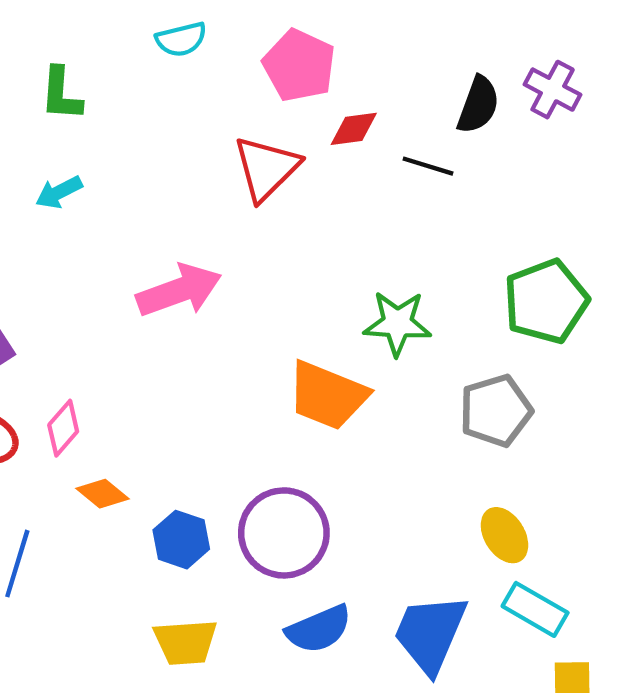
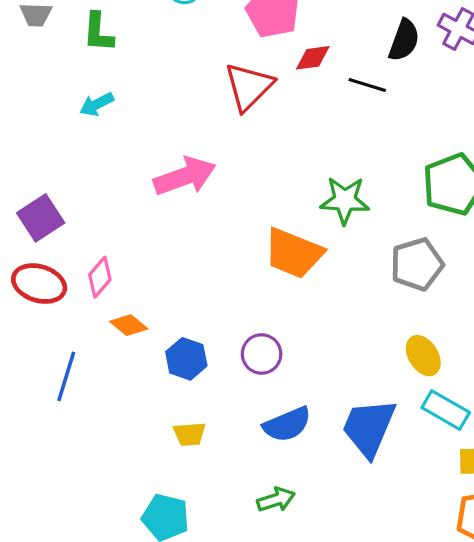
purple circle: (284, 533) -> (262, 354), size x0.6
yellow trapezoid: (186, 642) -> (190, 434), size x0.7

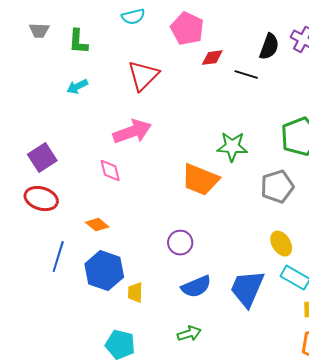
red triangle: (249, 87) -> (143, 76), moved
pink diamond: (100, 277) -> (110, 171), moved, turned -55
blue hexagon: (186, 359) -> (104, 271), moved, size x1.5
yellow trapezoid: (190, 434) -> (135, 293), turned 95

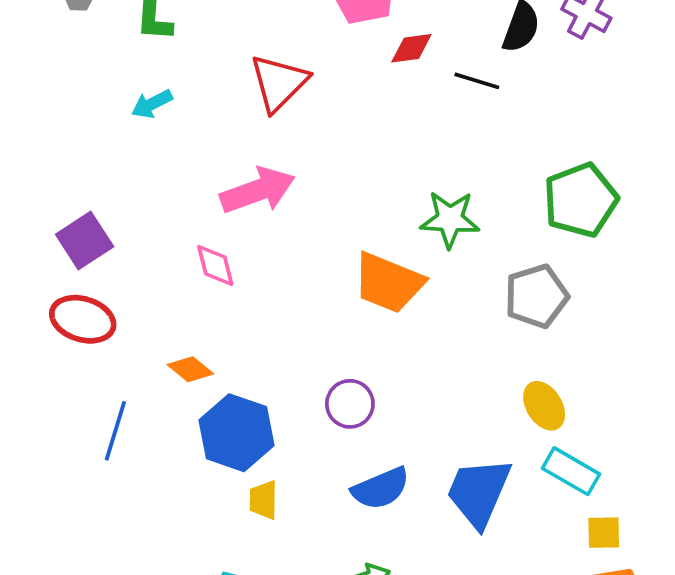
blue hexagon: (104, 271) -> (236, 433), moved

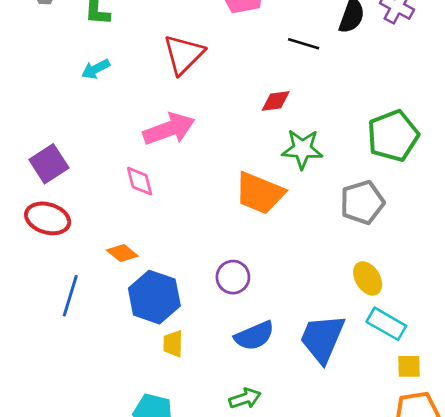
red diamond: (411, 48) -> (276, 101), moved
black line: (477, 81) -> (304, 44), moved

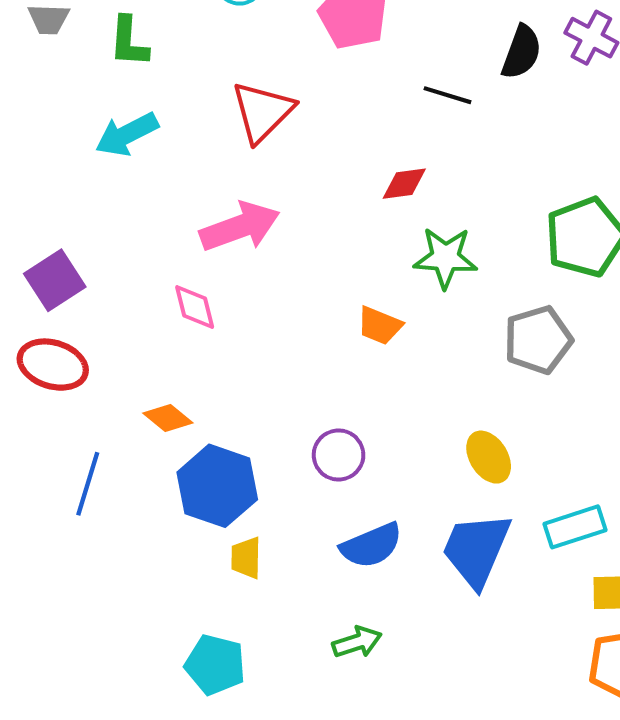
cyan arrow: (96, 69) -> (127, 134), size x1.4
orange trapezoid: (260, 193) -> (380, 325), size x0.6
yellow ellipse: (368, 278) -> (489, 457), moved
cyan rectangle: (386, 324) -> (575, 527), turned -48

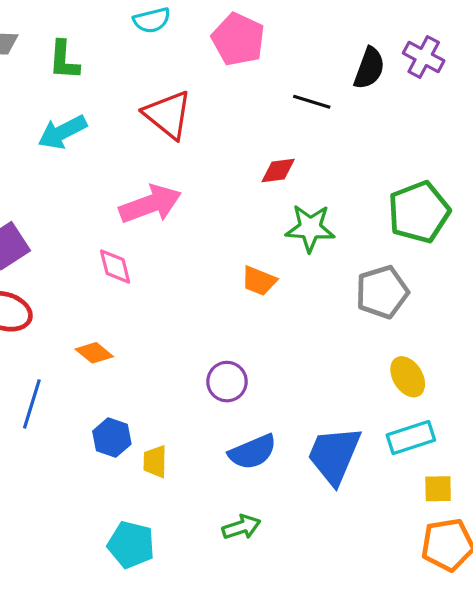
red triangle: (262, 112) -> (168, 115), turned -36
yellow ellipse: (489, 457) -> (408, 377), moved
blue hexagon: (217, 486) -> (112, 438), moved, size x0.6

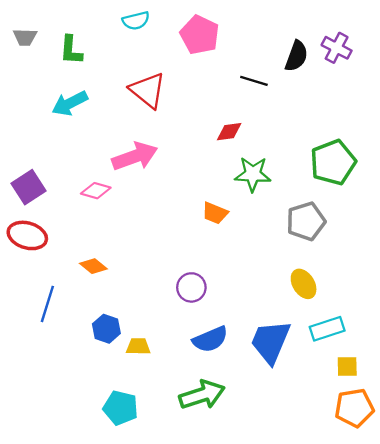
pink diamond: (115, 266) -> (96, 191), moved, turned -60
yellow ellipse: (408, 377) -> (304, 284), moved
yellow trapezoid: (155, 462) -> (138, 346), turned 90
green arrow: (241, 527) -> (202, 395), size x1.6

